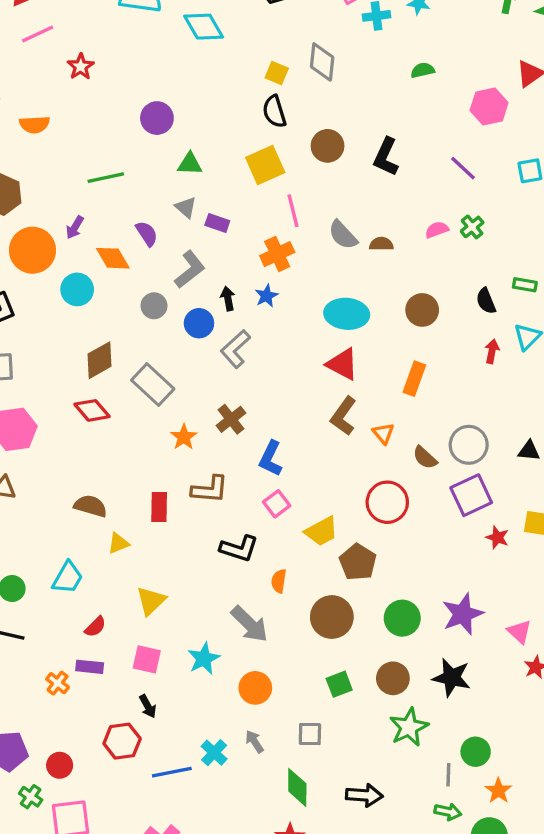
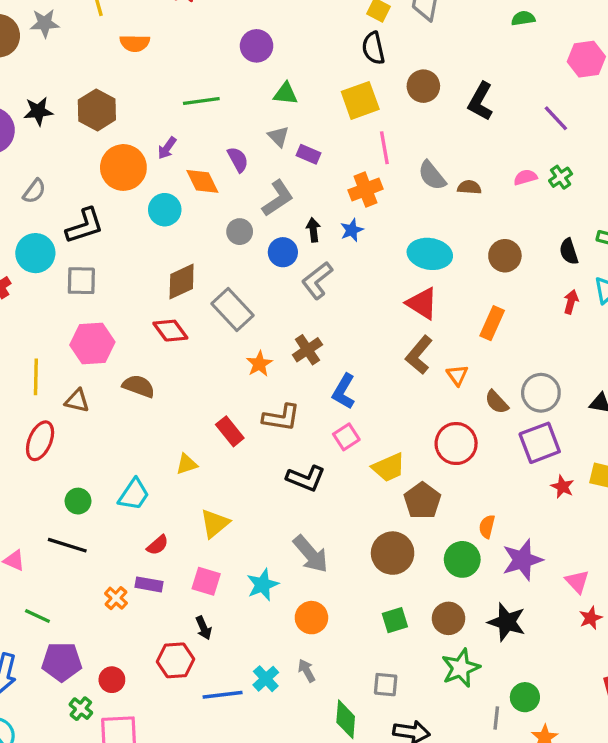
brown semicircle: (91, 506) -> (139, 386), moved
red rectangle: (159, 507) -> (230, 431), turned -44
orange semicircle: (279, 581) -> (487, 527), moved
gray square: (310, 734) -> (386, 685), moved

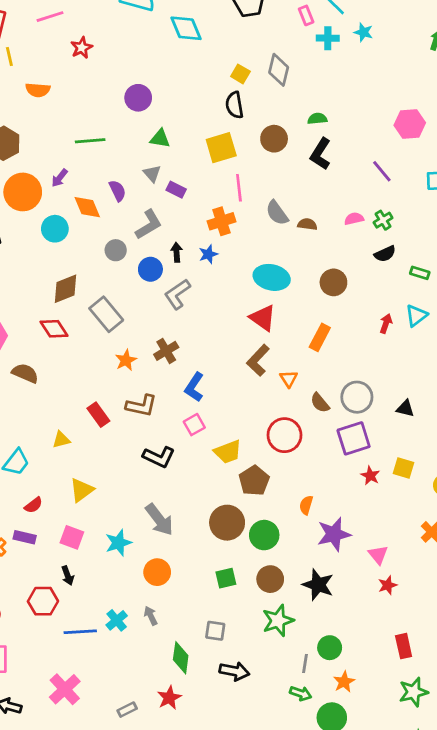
green semicircle: (523, 18) -> (317, 119), moved
black semicircle: (569, 251) -> (385, 254), moved, turned -100
green circle: (462, 559) -> (264, 535), moved

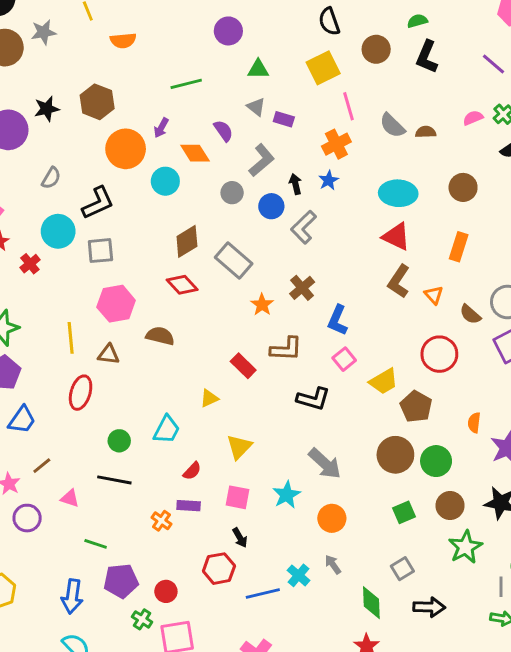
gray square: (215, 631) -> (402, 569), turned -30

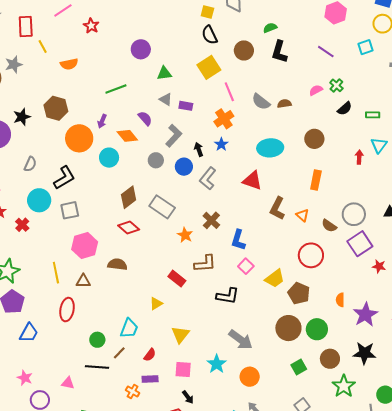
red triangle: (396, 237) -> (252, 181), moved
brown line: (42, 466) -> (119, 353), moved

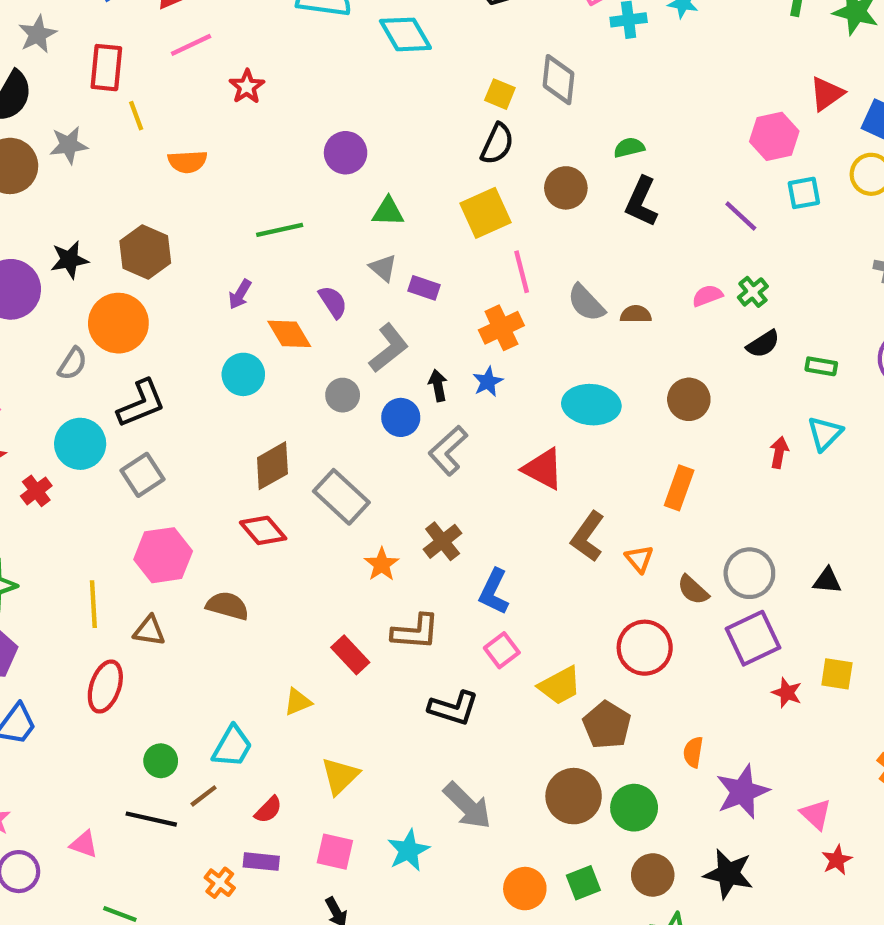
black semicircle: (210, 35) -> (497, 144), turned -138
cyan square: (366, 47) -> (804, 193), moved
orange circle: (79, 138) -> (118, 323), moved
gray square: (70, 210) -> (143, 475), turned -30
orange circle: (250, 377) -> (525, 889), moved

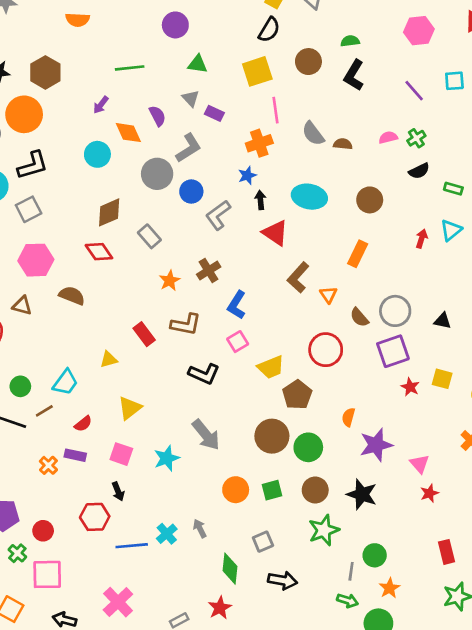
pink hexagon: (774, 136) -> (419, 31), moved
black arrow: (438, 385) -> (260, 200), moved
gray circle: (343, 395) -> (157, 174), size x1.5
gray rectangle: (341, 497) -> (149, 236), size x0.7

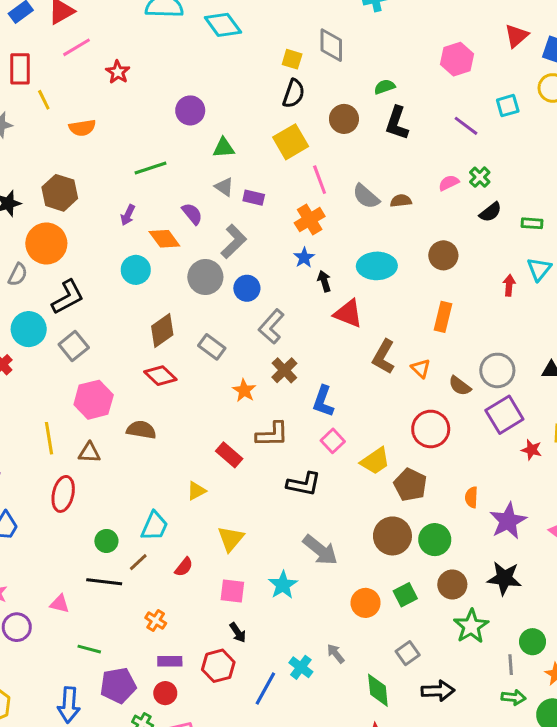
gray L-shape: (218, 215) -> (271, 327), moved
purple rectangle: (75, 455) -> (170, 661), moved
blue line: (132, 546) -> (265, 688), turned -44

